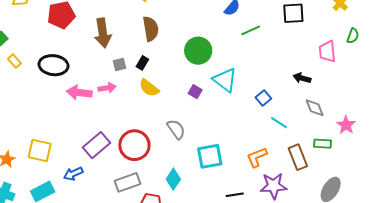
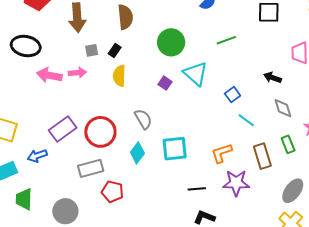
green line: (251, 30) -> (226, 40), moved
yellow semicircle: (149, 88) -> (119, 76), turned 50
green rectangle: (322, 144) -> (288, 144), turned 60
cyan diamond: (173, 179) -> (137, 153), moved

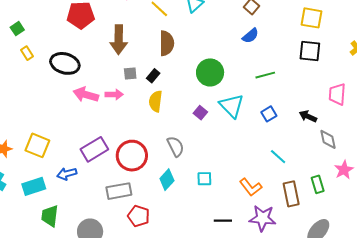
blue square: (233, 95) -> (269, 114), moved
gray diamond: (283, 108) -> (328, 139), moved
cyan square: (175, 149) -> (204, 179), size x0.6
orange L-shape: (222, 153) -> (251, 187), turned -115

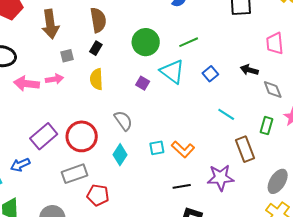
green line: (265, 75) -> (189, 42), moved
black rectangle: (153, 76) -> (96, 48), moved
green rectangle: (318, 184) -> (266, 126), moved, turned 42
orange L-shape: (251, 187) -> (183, 149), moved

